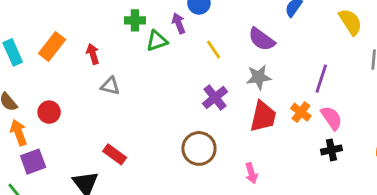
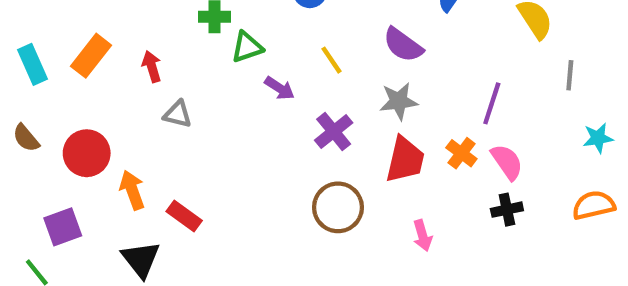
purple arrow: (179, 23) -> (279, 88), moved, turned 144
red circle: (49, 112) -> (87, 153), size x1.4
orange arrow: (19, 132) -> (132, 190), moved
brown circle: (199, 148) -> (338, 207), moved
pink arrow: (251, 173) -> (422, 236), moved

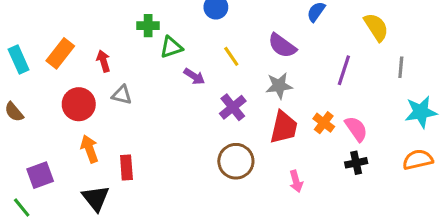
purple line: (492, 103) -> (344, 70), moved
cyan star: (598, 138) -> (421, 112), size x1.5
red circle: (87, 153) -> (79, 104), moved
red rectangle: (184, 216) -> (126, 167), turned 50

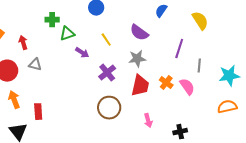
gray line: (401, 67) -> (199, 66), moved
black cross: (356, 163) -> (180, 132), moved

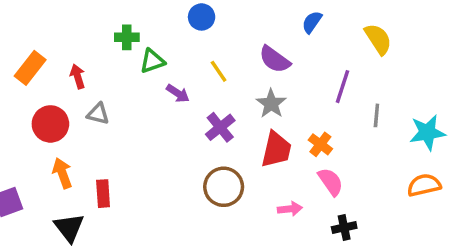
gray star: (137, 59) -> (271, 104), turned -30
pink semicircle: (187, 87) -> (331, 182), moved
pink arrow: (148, 121) -> (290, 209), turned -80

